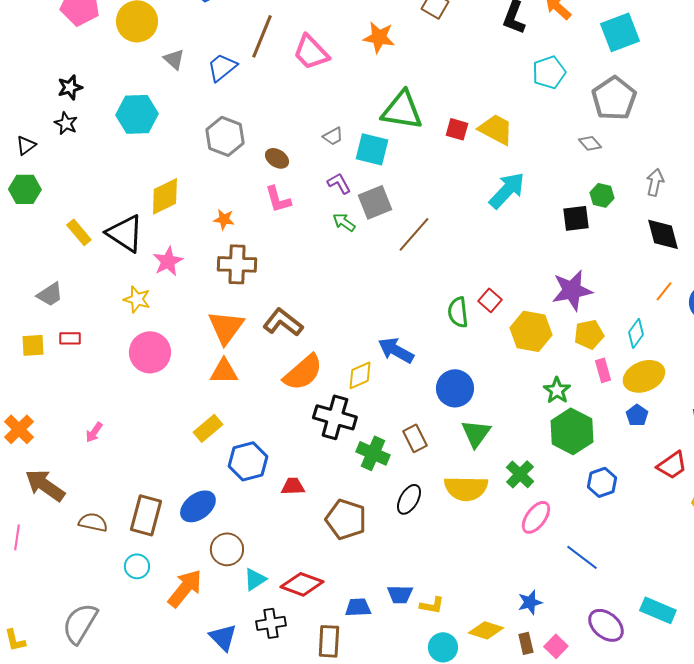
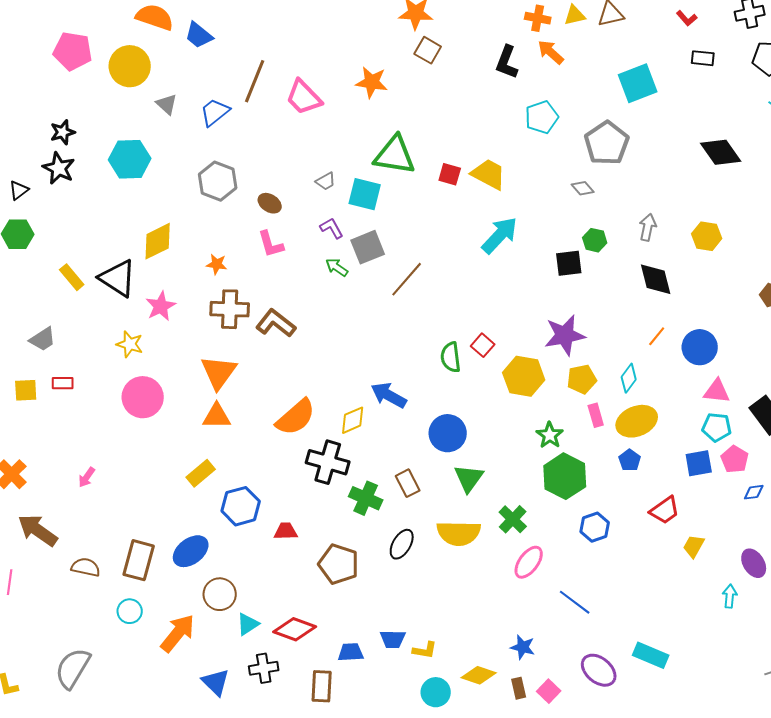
cyan square: (620, 32) -> (638, 83), moved
black star: (66, 123) -> (59, 168), size x1.4
brown L-shape: (283, 322) -> (276, 323), moved
blue star: (530, 602) -> (523, 647), turned 30

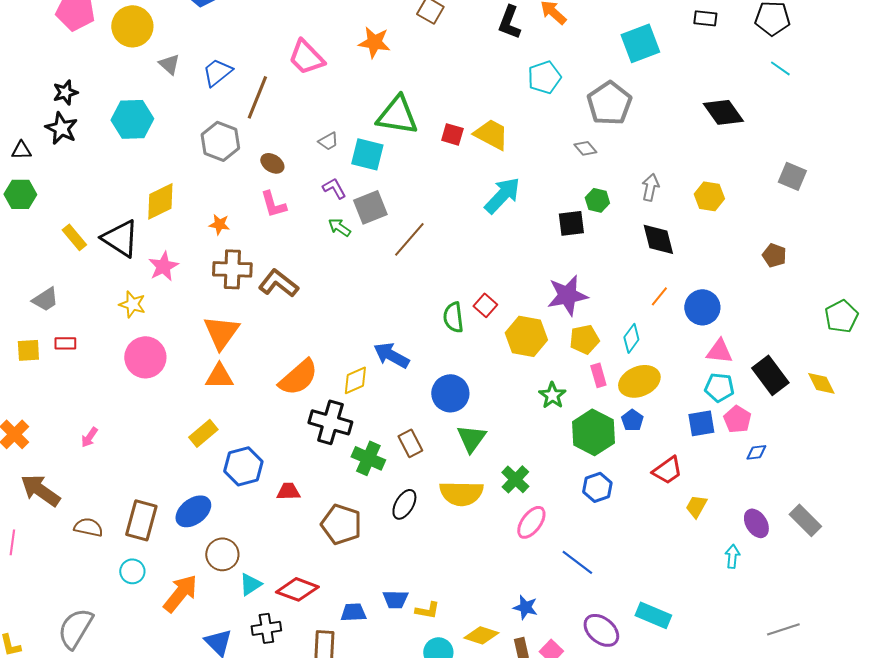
brown line: (255, 81) -> (257, 97), moved
black triangle: (19, 190) -> (21, 150), turned 35
green hexagon: (565, 476) -> (593, 432), moved

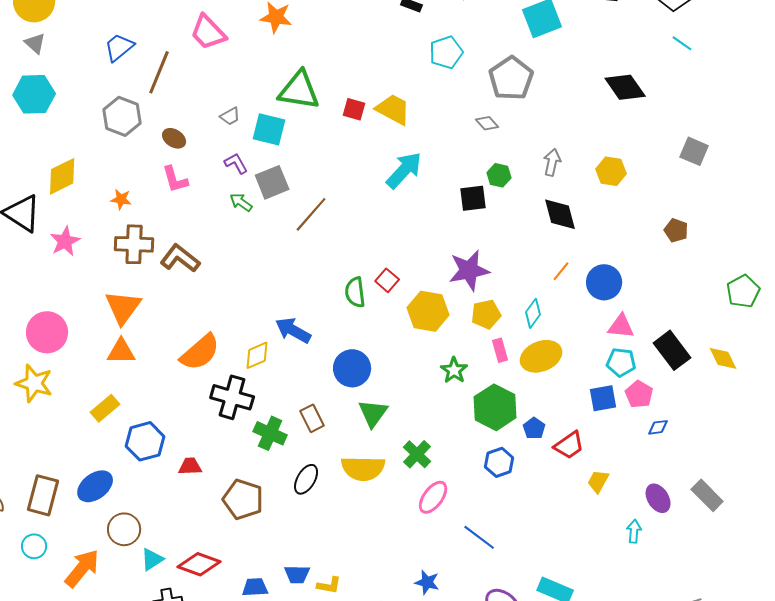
gray triangle: (169, 64) -> (35, 43), moved
yellow star: (132, 304) -> (34, 383), moved, size x1.4
blue pentagon: (632, 420) -> (534, 428), moved

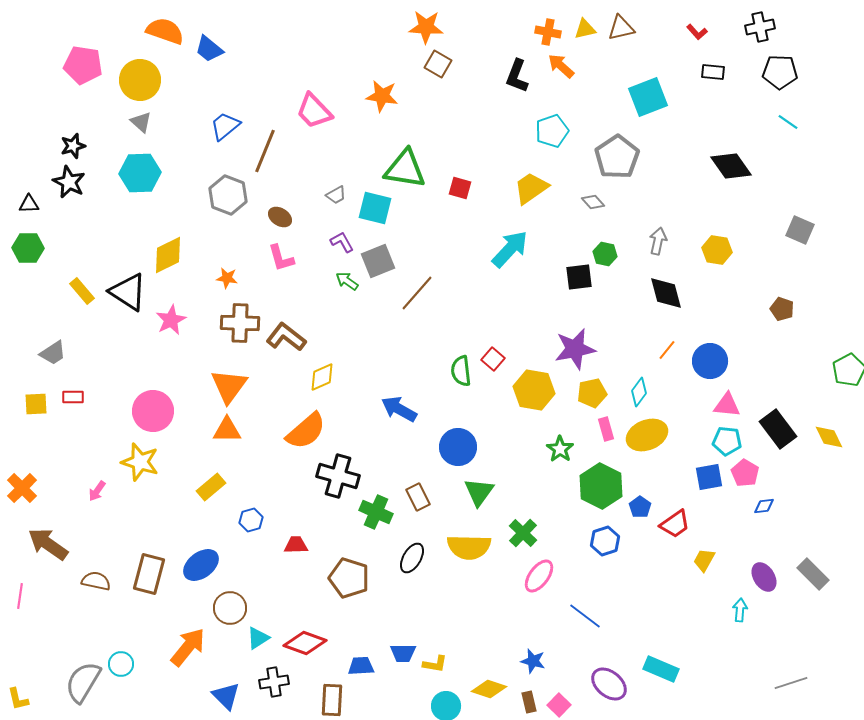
yellow trapezoid: (393, 109) -> (531, 188), moved, turned -63
yellow diamond: (257, 355) -> (322, 377), moved
blue hexagon: (145, 441) -> (251, 520), size x0.6
cyan circle: (34, 546) -> (121, 664), moved

